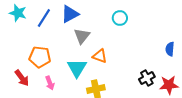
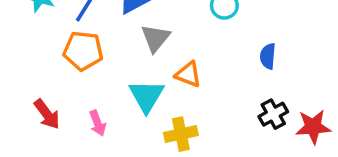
blue semicircle: (170, 49) -> (268, 56), moved
orange pentagon: (40, 57) -> (83, 51), moved

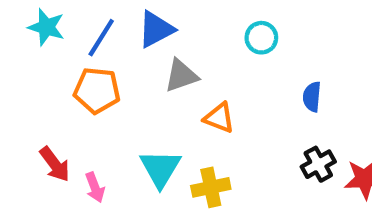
gray triangle: (156, 38) -> (181, 76), turned 32
cyan triangle: (146, 96) -> (160, 168), moved
pink arrow: (98, 123) -> (95, 187), moved

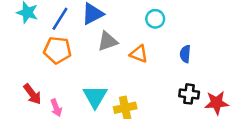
orange triangle: (219, 118) -> (139, 54), moved
black cross: (318, 164) -> (189, 94), turned 36

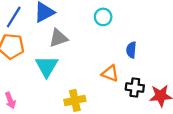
orange triangle: (139, 54) -> (110, 73), moved
cyan triangle: (95, 97) -> (47, 66), moved

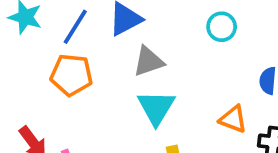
cyan triangle: (47, 66) -> (156, 108), moved

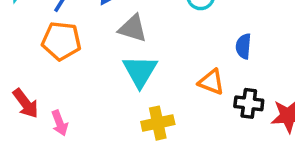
gray triangle: (148, 61) -> (133, 28), turned 36

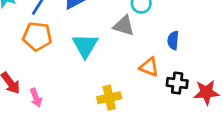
gray triangle: (133, 28) -> (124, 26), moved
cyan triangle: (140, 71) -> (85, 46), moved

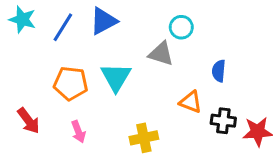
orange pentagon: (37, 36) -> (71, 83), moved
pink arrow: (36, 98) -> (78, 132), moved

